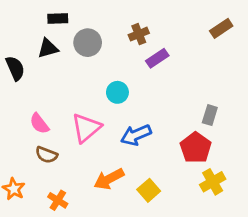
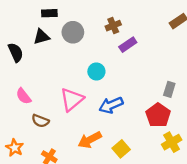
pink semicircle: (39, 124) -> (24, 96), moved

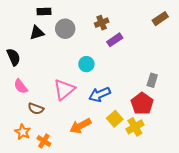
black semicircle: (16, 52) -> (14, 57), moved
yellow cross: (172, 142) -> (135, 127), moved
orange star: (15, 148) -> (23, 132), moved
yellow square: (121, 149) -> (115, 119), moved

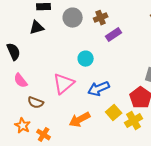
gray circle: (65, 29) -> (73, 18), moved

